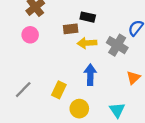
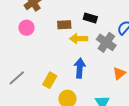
black rectangle: (88, 17) -> (90, 18), moved

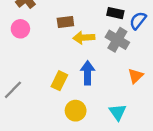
black rectangle: (90, 18) -> (115, 13), moved
yellow rectangle: (50, 80) -> (59, 81), moved

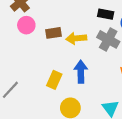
brown rectangle: (65, 22) -> (54, 33), moved
pink circle: (20, 29) -> (26, 25), moved

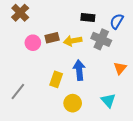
black rectangle: (106, 14) -> (88, 18), moved
pink circle: (26, 25) -> (33, 43), moved

